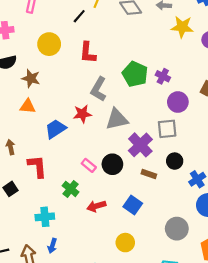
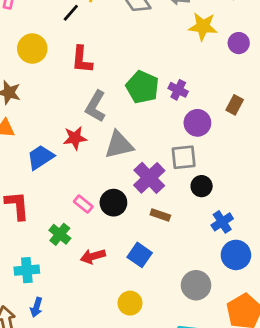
black circle: (175, 161) -> (202, 186), moved

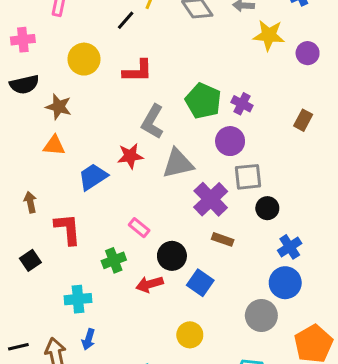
red L-shape: (82, 60) -> (138, 71), turned -96
purple circle: (197, 123) -> (230, 141), moved
black circle: (113, 203) -> (172, 256), moved
green cross: (60, 234) -> (114, 260), turned 30
blue circle: (236, 255) -> (285, 283), moved

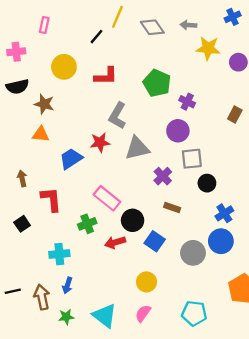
green pentagon: (203, 101) -> (157, 83), moved
purple cross: (211, 199) -> (163, 176), size x0.7
pink rectangle: (139, 228) -> (107, 198), size x1.6
gray circle: (261, 315) -> (193, 253), moved

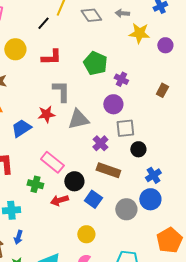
gray L-shape: (117, 116) -> (61, 91), turned 150
brown rectangle: (172, 208) -> (108, 170), size x1.6
green cross: (87, 224) -> (35, 184), turned 35

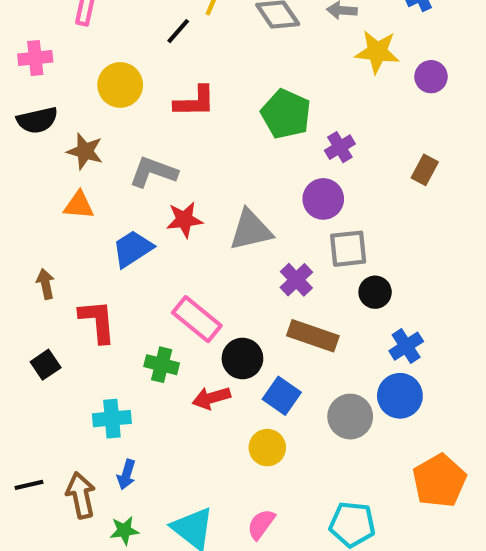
purple cross: (121, 79) -> (340, 147), turned 32
gray L-shape: (61, 91) -> (153, 172), moved, turned -70
yellow circle: (86, 234) -> (267, 448), moved

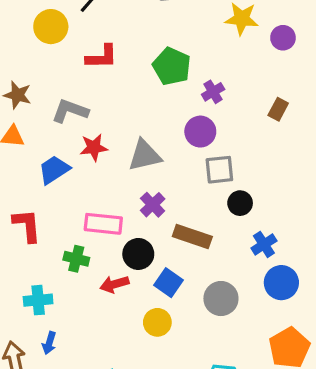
yellow circle: (120, 85) -> (51, 27), moved
purple cross: (296, 280) -> (153, 205), moved
pink rectangle: (197, 319) -> (103, 224), turned -33
blue circle: (400, 396) -> (281, 283), moved

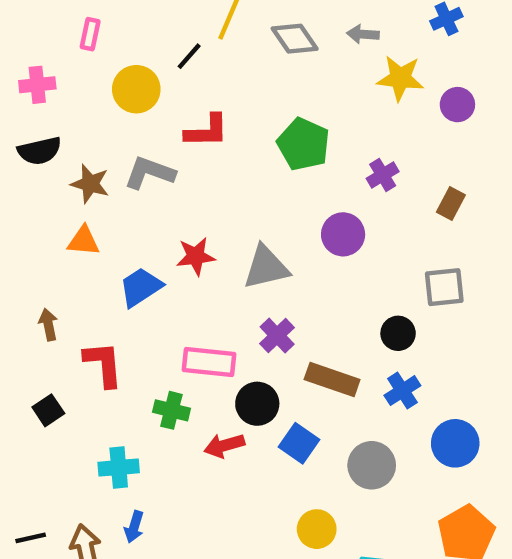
purple cross: (213, 92) -> (383, 175), moved
gray L-shape: (70, 111) -> (150, 173), moved
gray square: (219, 170) -> (444, 287), moved
blue cross: (264, 244) -> (402, 391), moved
yellow circle: (157, 322) -> (317, 529), moved

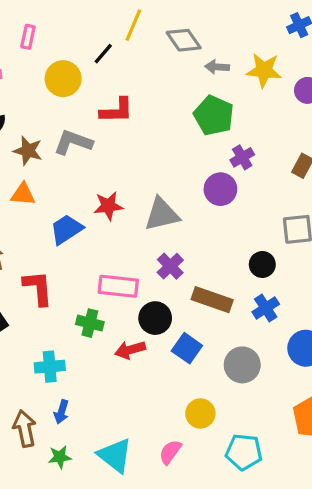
gray arrow: (363, 34) -> (217, 67), moved
green pentagon: (303, 144) -> (214, 116), moved
purple cross: (383, 175) -> (242, 157), moved

